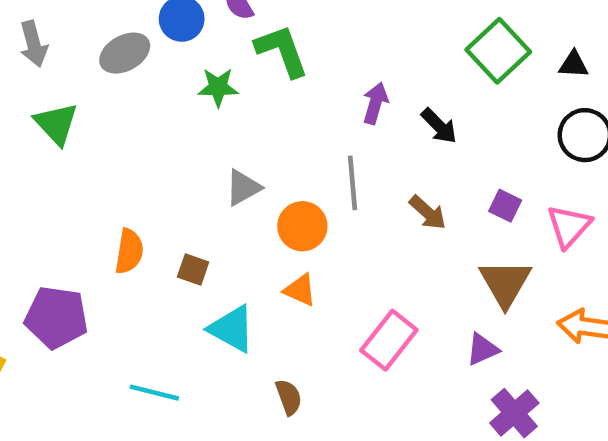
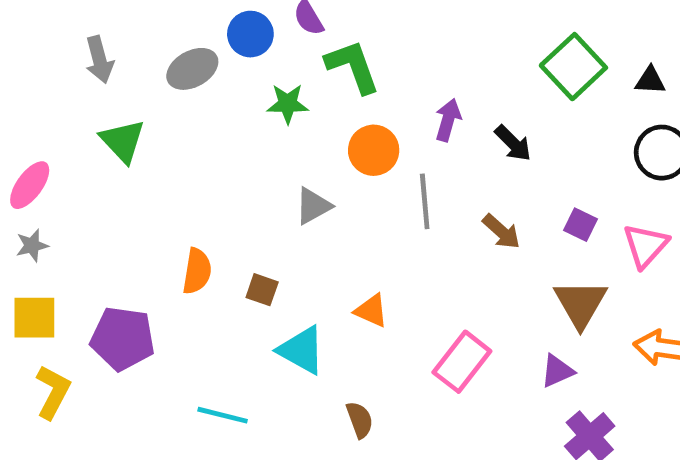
orange circle: (302, 226) -> (374, 150), moved

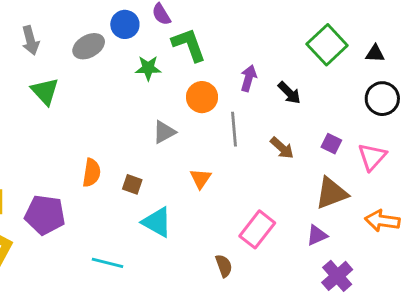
brown triangle: (580, 304) -> (331, 193), turned 39
orange triangle: (371, 311) -> (201, 179), moved, turned 40
brown semicircle: (360, 420) -> (224, 266), moved

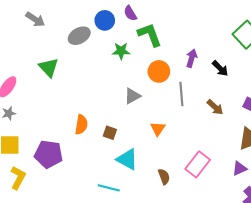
gray arrow: (30, 40) -> (35, 19), moved, turned -42
cyan line: (107, 263) -> (109, 188), moved
brown semicircle: (224, 266) -> (164, 177), moved

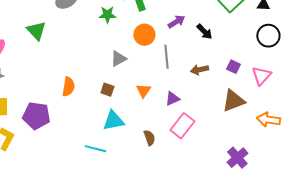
purple arrow: (192, 58) -> (176, 22), turned 42
brown arrow: (215, 107) -> (199, 70), turned 126
brown square: (110, 133) -> (107, 90), moved
cyan triangle: (127, 159) -> (113, 121), turned -40
purple triangle: (240, 168) -> (172, 99), moved

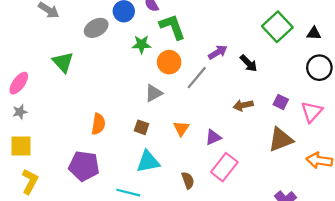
orange circle: (144, 35) -> (169, 62), moved
gray line: (166, 57) -> (197, 78), moved, turned 45
purple pentagon: (36, 116) -> (84, 166), moved

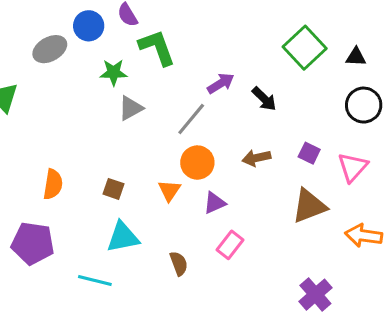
orange circle: (169, 62) -> (197, 163), moved
gray triangle: (154, 93) -> (131, 108), moved
pink rectangle: (224, 167) -> (230, 245), size x0.7

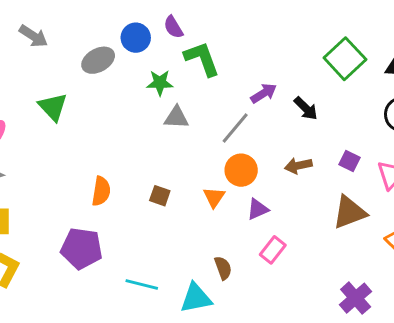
gray triangle: (131, 108) -> (176, 117), turned 32
cyan triangle: (123, 237) -> (196, 298), moved

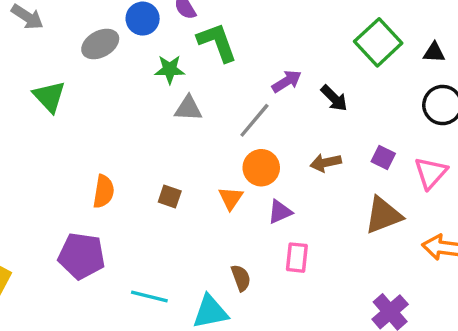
pink rectangle: (273, 250) -> (297, 258), turned -32

